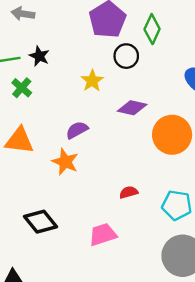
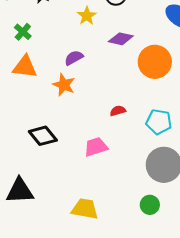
green cross: (22, 88) -> (23, 32), moved

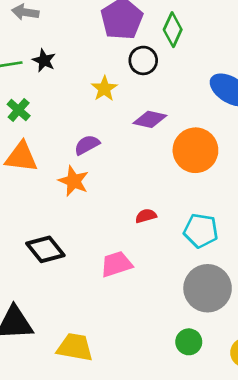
yellow trapezoid: (85, 209) -> (75, 347), moved

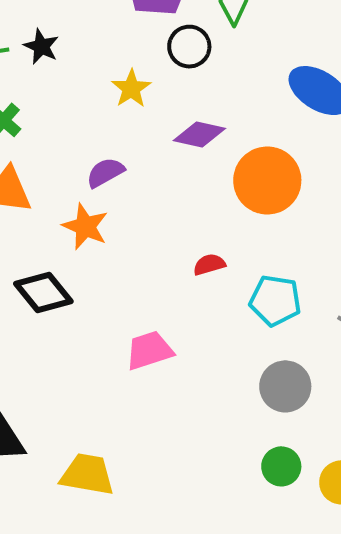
red semicircle: (146, 216) -> (209, 264), moved
black diamond: (45, 249) -> (43, 292), moved
gray circle: (208, 288) -> (285, 386), size x0.7
green circle: (189, 342) -> (281, 466), moved

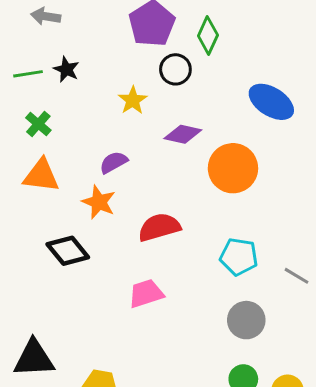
red semicircle: (209, 264) -> (159, 227), moved, size x1.8

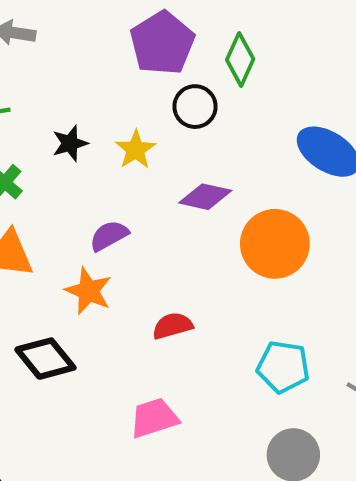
black star: (66, 69) -> (70, 143), moved, turned 30
red semicircle: (159, 227) -> (172, 326), size x0.7

